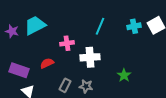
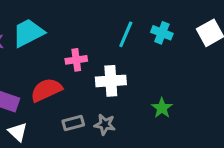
cyan cross: (134, 26) -> (162, 33), moved, turned 32
red semicircle: (47, 63) -> (46, 90), size x1.5
gray rectangle: (65, 85) -> (73, 123), turned 48

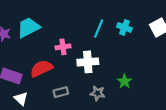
gray star: (105, 124) -> (97, 93), moved

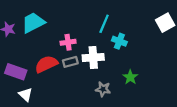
cyan cross: (124, 27) -> (119, 41), moved
gray rectangle: (61, 92) -> (70, 62), moved

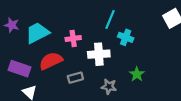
cyan trapezoid: (33, 23) -> (37, 33), moved
gray rectangle: (70, 62) -> (75, 78), moved

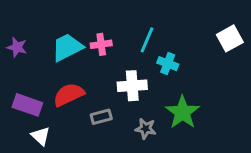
cyan trapezoid: (37, 33) -> (67, 47), moved
pink cross: (73, 39) -> (101, 44), moved
green star: (137, 74) -> (183, 112), size x1.6

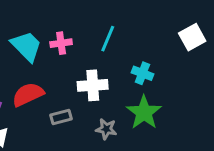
cyan trapezoid: (67, 47) -> (26, 46), turned 72
cyan cross: (168, 64) -> (142, 73), moved

